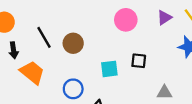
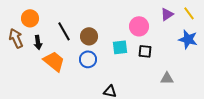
pink circle: (126, 20) -> (139, 26), moved
cyan square: (109, 69) -> (120, 47), moved
blue circle: (73, 89) -> (88, 59), moved

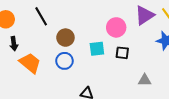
purple triangle: (167, 14) -> (145, 15), size x1.5
black line: (64, 31) -> (41, 16), moved

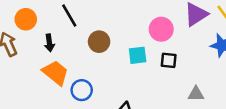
black arrow: (14, 44) -> (49, 43), moved
blue circle: (64, 61) -> (82, 90), moved

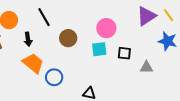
pink circle: (161, 29) -> (106, 28), moved
gray triangle: (196, 94) -> (146, 67), moved

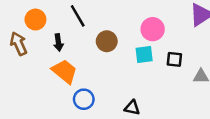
blue circle: (54, 77) -> (84, 99), moved

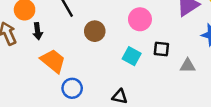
black arrow: (58, 42) -> (38, 31), moved
cyan square: (144, 55) -> (132, 56), moved, turned 36

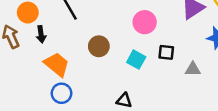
brown circle: (95, 31) -> (99, 46), moved
blue circle: (72, 88) -> (62, 93), moved

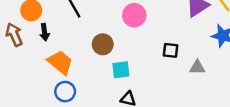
pink circle: (145, 22) -> (134, 15), moved
cyan square: (136, 60) -> (121, 70), moved, turned -36

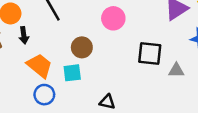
black square: (171, 50) -> (150, 53), size x1.5
cyan square: (121, 70) -> (72, 73), moved

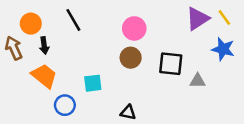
brown circle: (82, 47) -> (131, 58), moved
orange trapezoid: (39, 66) -> (44, 76), moved

